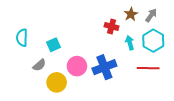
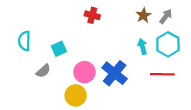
red cross: (112, 26) -> (92, 15), moved
blue cross: (104, 67) -> (115, 73), turned -30
yellow circle: (57, 82) -> (76, 95), moved

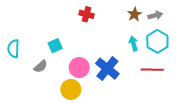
gray arrow: (166, 16) -> (155, 15), turned 40
cyan semicircle: (24, 41) -> (13, 49), moved

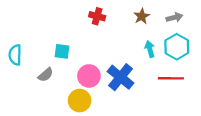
brown star: (134, 14) -> (142, 16), moved
cyan square: (55, 46) -> (62, 51), turned 32

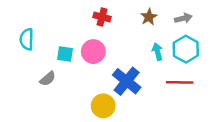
cyan semicircle: (15, 55) -> (27, 39), moved
pink circle: (89, 76) -> (93, 52), moved
yellow circle: (80, 101) -> (103, 106), moved

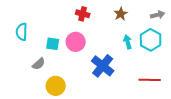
gray arrow: (183, 18) -> (158, 15), moved
red line: (180, 82) -> (150, 80), moved
yellow circle: (103, 106) -> (56, 86), moved

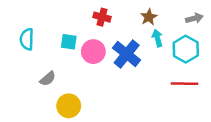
cyan arrow: (128, 42) -> (157, 38), moved
cyan square: (53, 44) -> (69, 42), moved
blue cross: (103, 66) -> (127, 54), moved
red line: (150, 80) -> (185, 84), moved

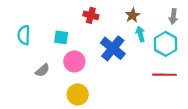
gray arrow: (194, 18) -> (173, 16), turned 112
pink circle: (93, 52) -> (74, 61), moved
yellow circle: (69, 106) -> (78, 94), moved

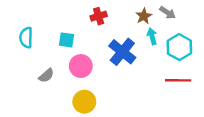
red cross: (91, 15) -> (99, 16), turned -32
gray arrow: (173, 16) -> (167, 13), moved, turned -64

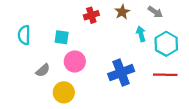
brown star: (144, 16) -> (122, 12), moved
blue cross: (122, 52) -> (121, 73), moved, turned 30
yellow circle: (84, 102) -> (64, 92), moved

